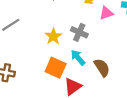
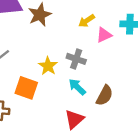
orange square: (56, 68) -> (26, 88), moved
brown semicircle: (102, 68) -> (105, 95), turned 66

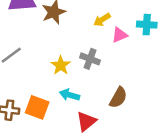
cyan arrow: (77, 87) -> (70, 95), moved, turned -30
orange square: (26, 88) -> (37, 107), moved

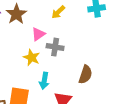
pink triangle: (120, 35) -> (38, 34), moved
cyan arrow: (70, 95) -> (44, 81), turned -84

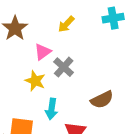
gray cross: (55, 47) -> (64, 67), turned 35
brown semicircle: (85, 74) -> (102, 100), turned 48

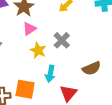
pink triangle: (43, 52) -> (29, 29), moved

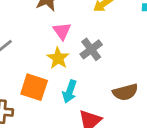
pink triangle: (29, 29) -> (62, 31), moved, turned -40
orange square: (25, 89) -> (34, 87), moved

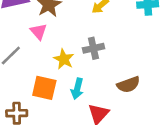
pink triangle: (62, 31) -> (38, 32), moved
gray cross: (91, 49) -> (93, 48), turned 30

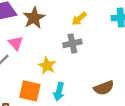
pink triangle: (38, 32) -> (16, 43), moved
gray cross: (93, 48) -> (72, 43), moved

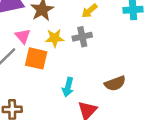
yellow star: (47, 66) -> (55, 38), moved, turned -30
orange square: (30, 91) -> (36, 58), moved

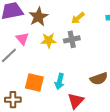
orange square: (36, 58) -> (34, 83), moved

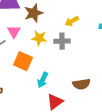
orange square: (34, 83) -> (23, 61), moved

